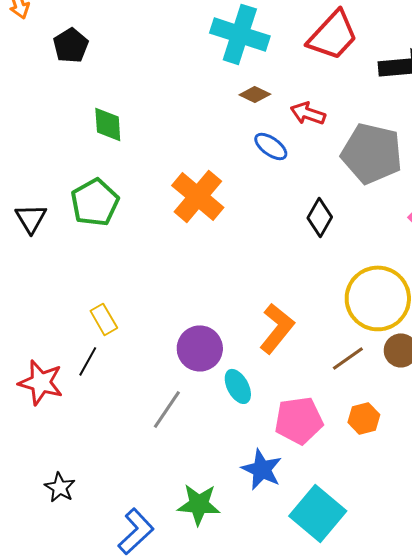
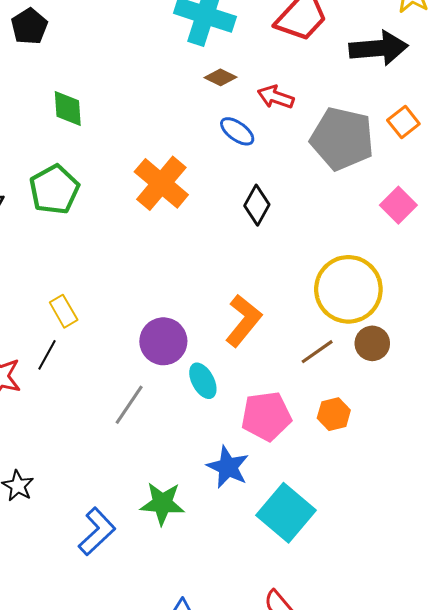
black diamond: (320, 217) -> (257, 205), moved

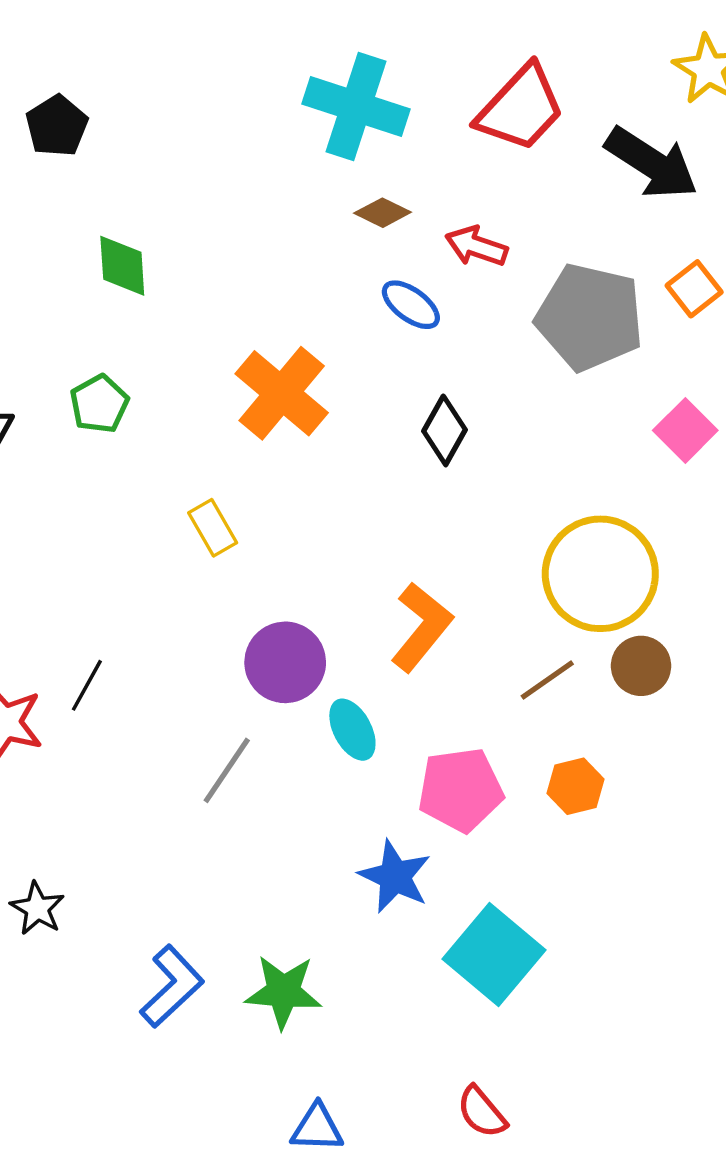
black arrow: (379, 48) -> (652, 163), turned 38
green pentagon: (54, 190) -> (99, 404), size x0.7
yellow rectangle: (64, 311) -> (213, 528), moved
green star: (162, 503) -> (283, 992), moved

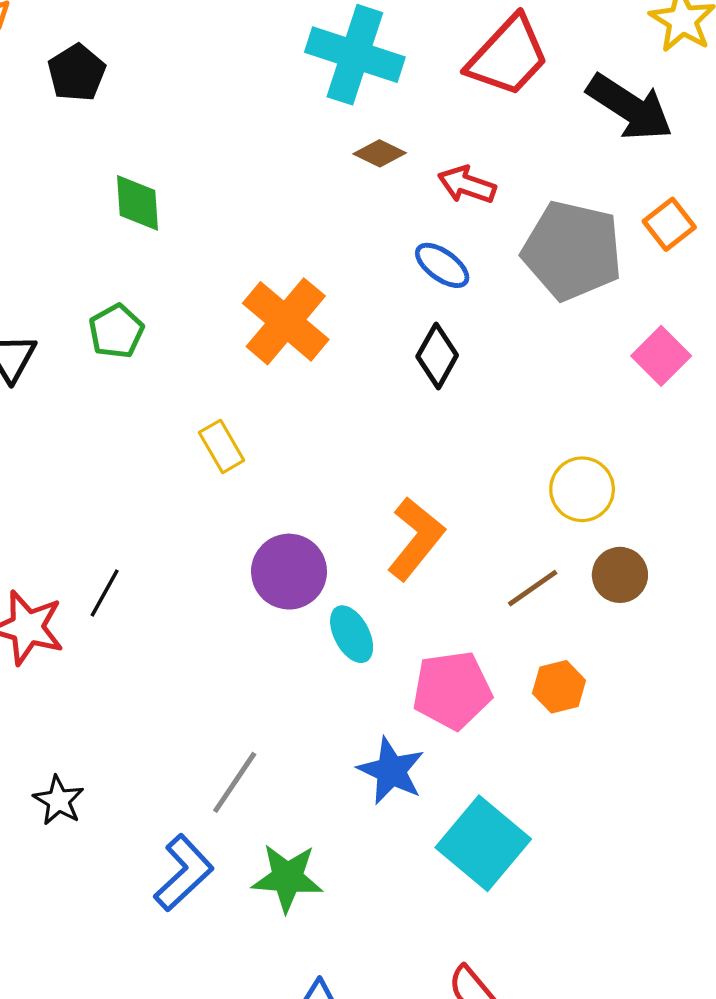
blue ellipse: (411, 305) -> (442, 265), moved
yellow circle: (600, 574) -> (582, 489), size x0.6
gray line: (227, 770) -> (235, 782), moved

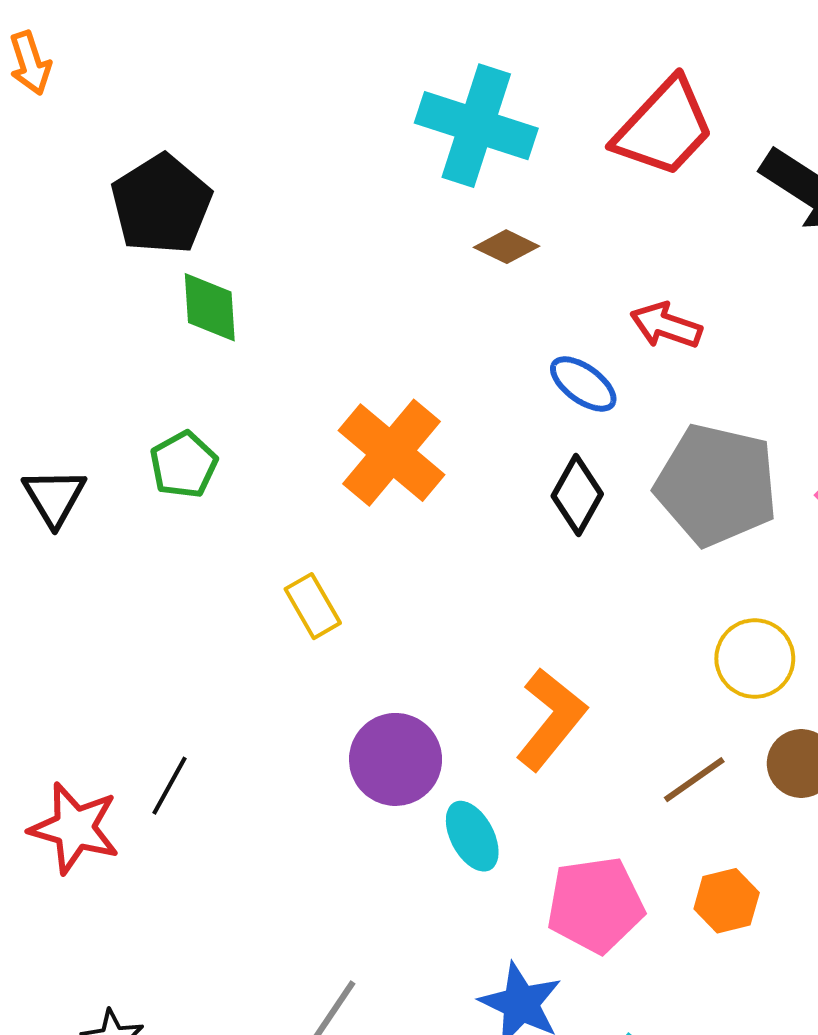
black pentagon: (77, 73) -> (161, 204), moved, size x1.4
red arrow: (467, 185) -> (666, 325), moved
gray pentagon: (572, 251) -> (716, 485), moved

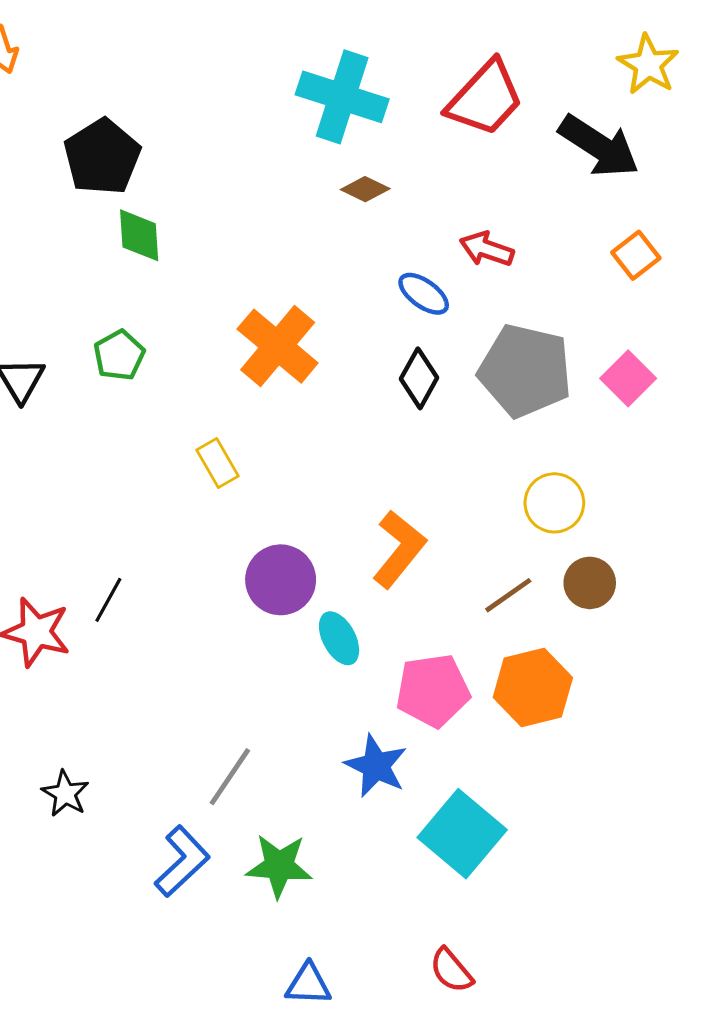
orange hexagon: (727, 901) -> (533, 687), size x1.6

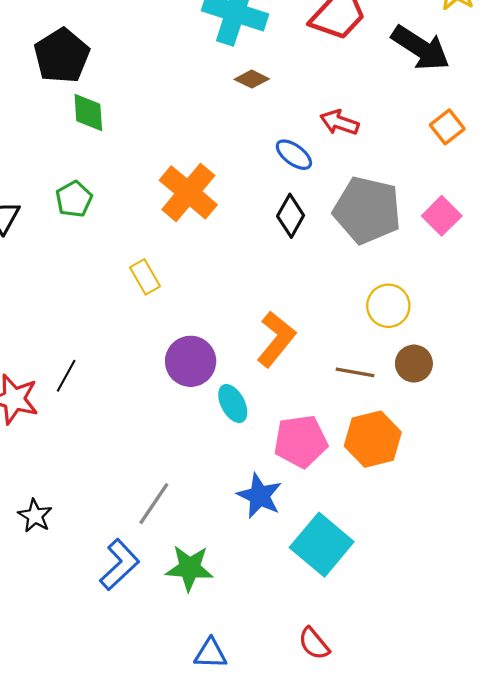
brown line: (508, 595) -> (355, 372), turned 45

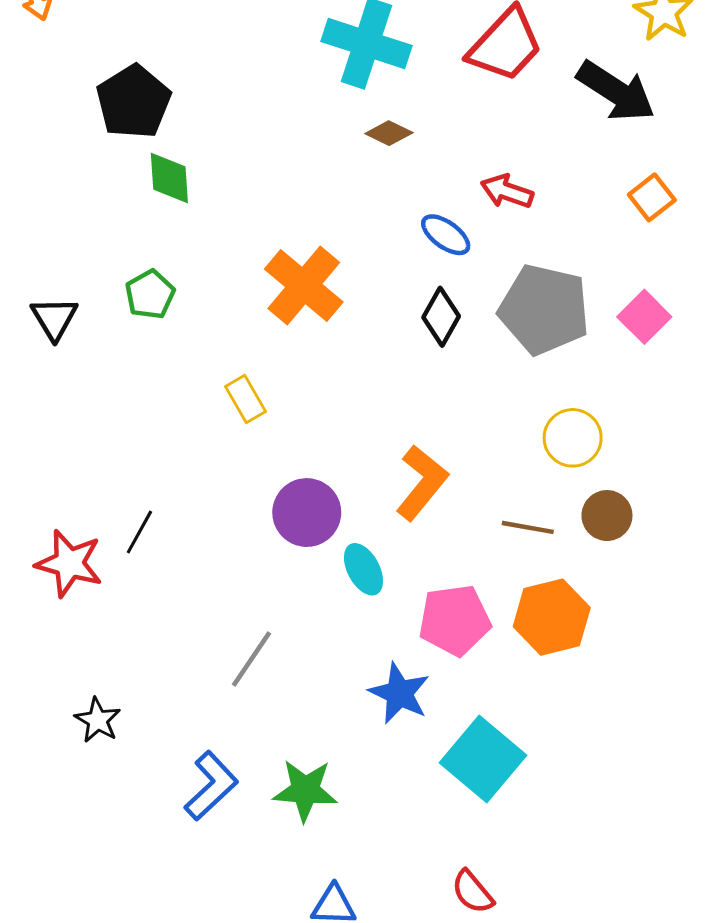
gray line: (154, 504) -> (251, 659), moved

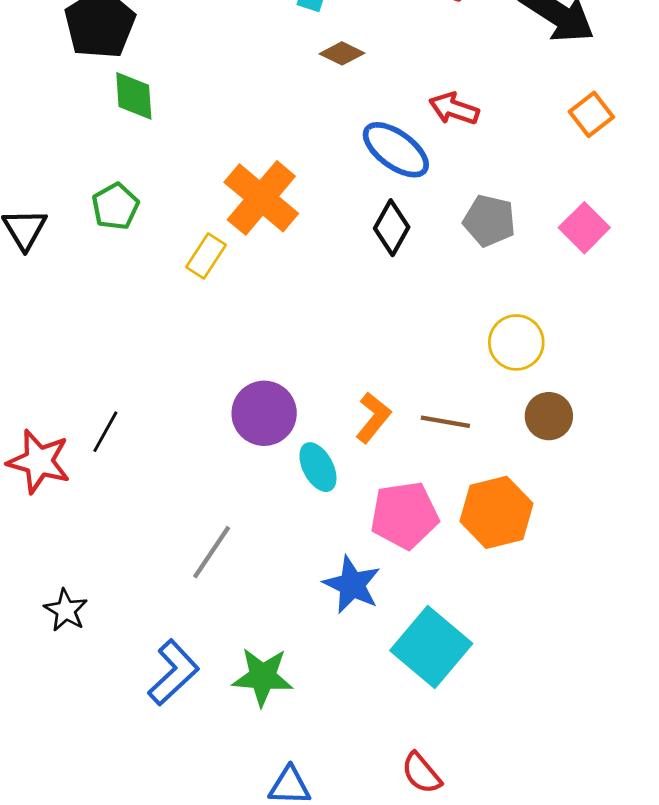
blue ellipse: (446, 235) -> (396, 150), size x1.4
gray pentagon: (544, 309) -> (489, 221), size x0.6
yellow rectangle: (245, 399) -> (206, 256), moved, turned 63
orange L-shape: (422, 483) -> (373, 418), moved, size x0.7
brown line: (528, 527) -> (445, 422), moved

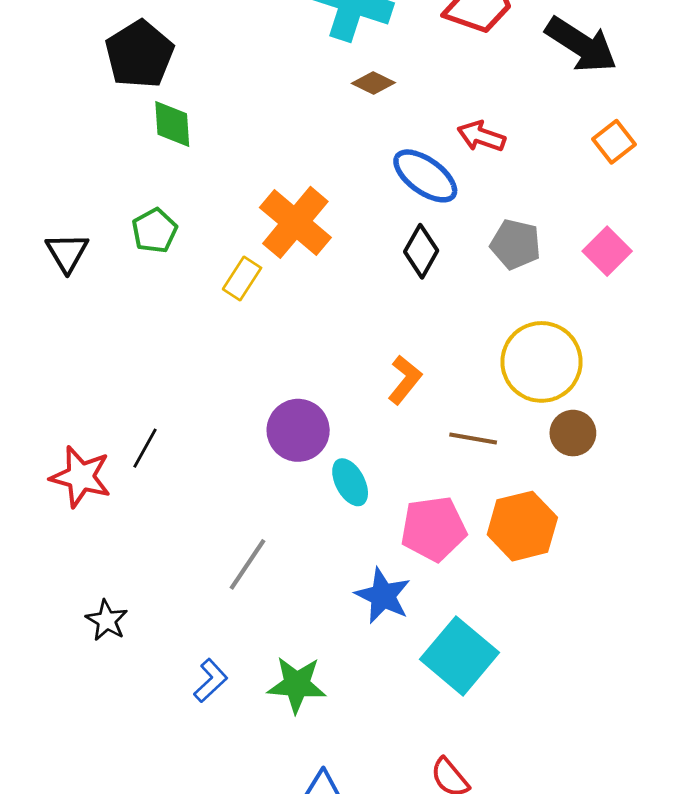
yellow circle: (516, 342) -> (541, 362), size x1.5
orange L-shape: (373, 418) -> (405, 380), moved
blue L-shape: (173, 673) -> (211, 681), size x0.7

